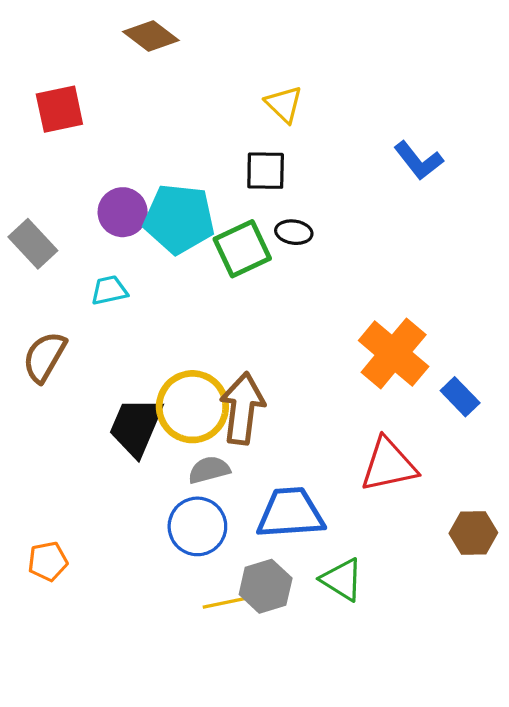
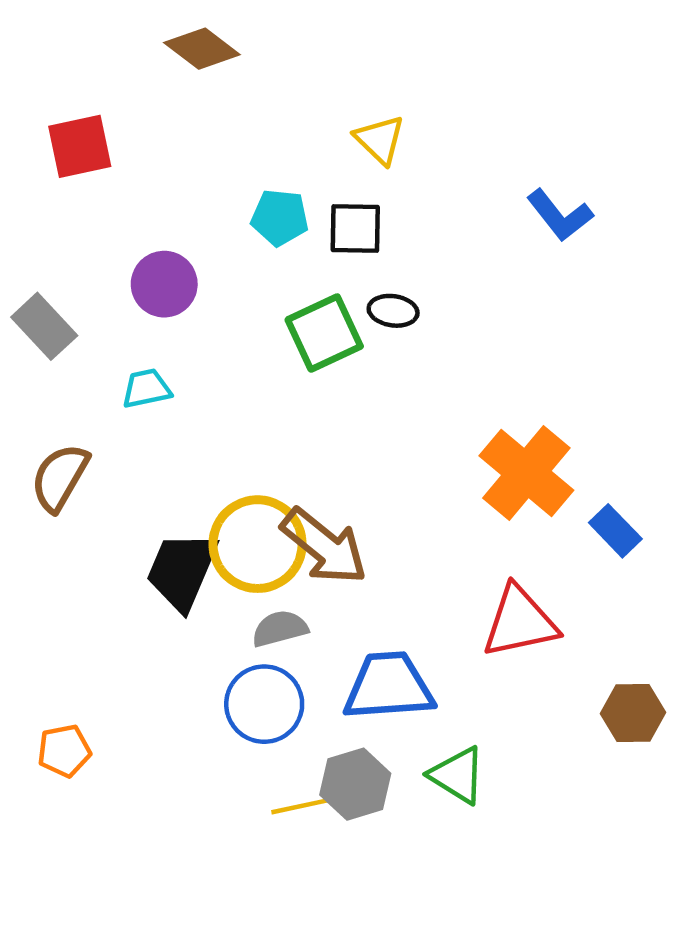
cyan pentagon: (179, 219) -> (280, 217), moved, size x0.6
brown arrow: (242, 408) -> (324, 546), turned 122

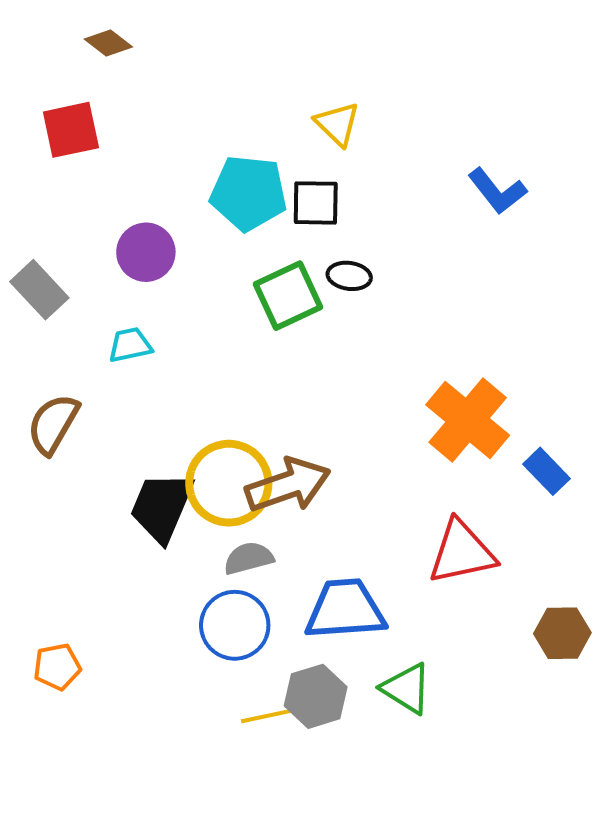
brown diamond: (202, 49) -> (108, 43), moved, size x0.7
cyan pentagon: (280, 217) -> (249, 193), size x1.5
brown arrow: (324, 546) -> (288, 485), turned -58

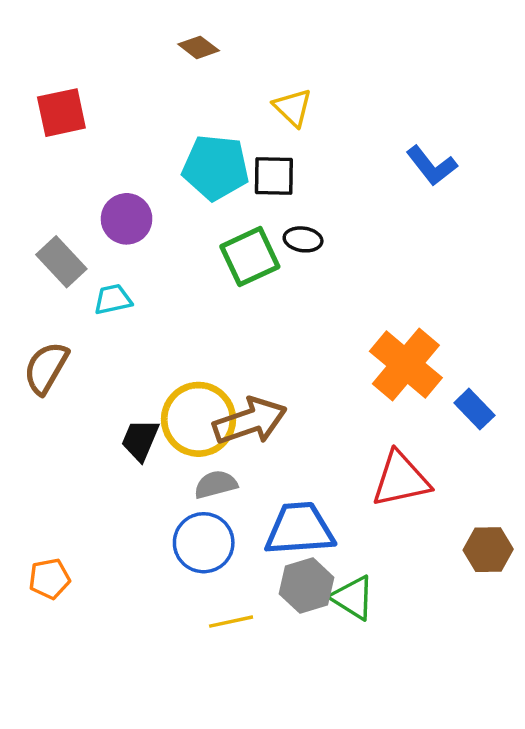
brown diamond: (108, 43) -> (199, 47), moved
gray rectangle: (39, 290) -> (61, 262), moved
black trapezoid: (162, 507) -> (140, 440), size x0.7
gray hexagon: (316, 696) -> (306, 586), moved

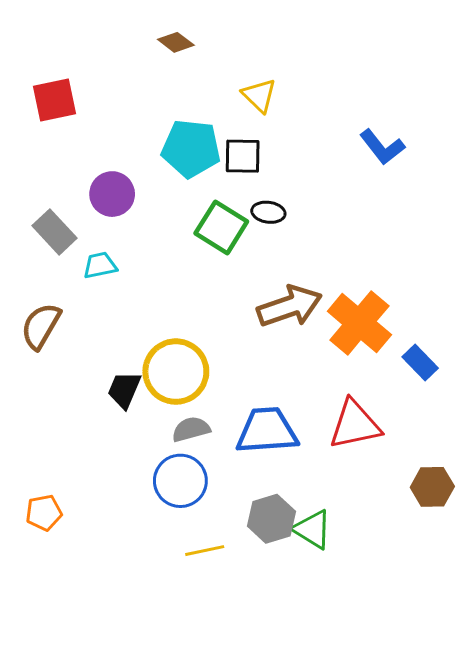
green square: (250, 257) -> (221, 227), turned -33
brown arrow: (250, 421) -> (290, 306), moved
blue trapezoid: (300, 529) -> (267, 431), moved

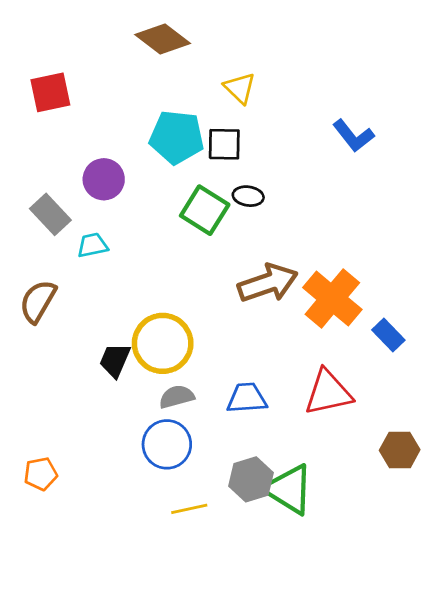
brown diamond: (176, 42) -> (163, 39), size x1.6
blue trapezoid: (267, 431) -> (247, 398), size x0.7
green triangle: (312, 529) -> (289, 489), size x1.4

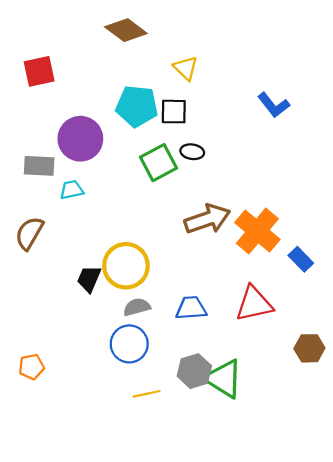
purple circle: (104, 179) -> (80, 139), size x1.4
green square: (205, 210) -> (159, 163), turned 30
gray rectangle: (50, 214) -> (39, 166), turned -44

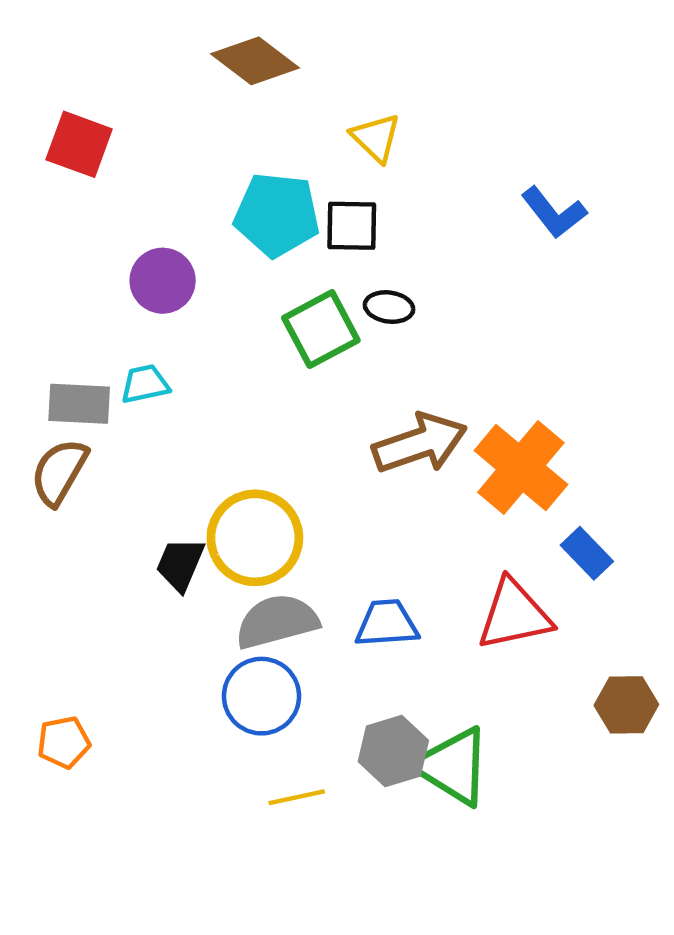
red square: (39, 71) -> (79, 144), turned 32
purple circle: (80, 139) -> (163, 281), size x0.7
gray rectangle: (39, 166) -> (79, 404), moved
blue rectangle: (301, 259) -> (587, 553), moved
gray semicircle: (137, 307) -> (277, 621), size x1.5

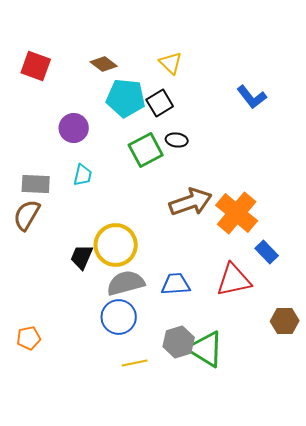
brown diamond: (255, 61) -> (104, 64), moved, size x0.7
black square: (352, 226) -> (160, 103), turned -32
cyan trapezoid: (145, 384) -> (83, 175), moved, turned 115

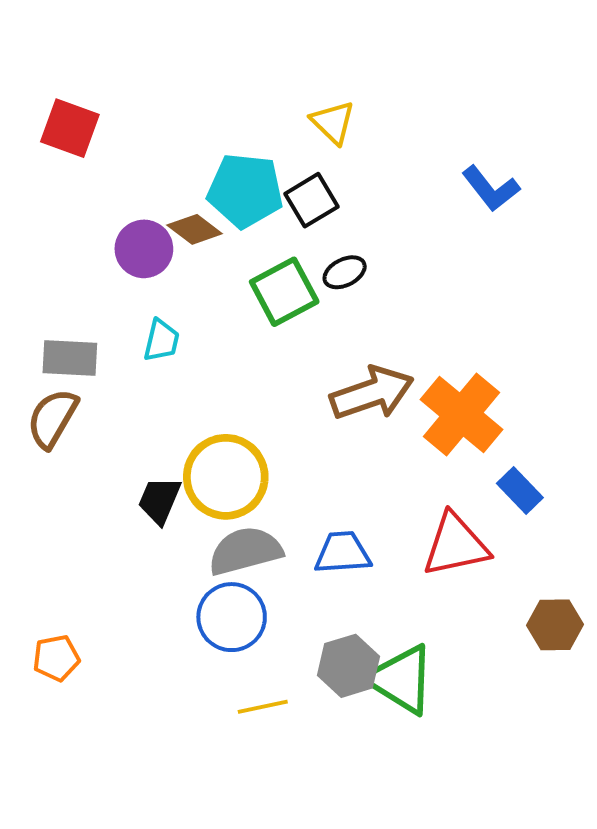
brown diamond: (104, 64) -> (195, 229), moved
black ellipse: (177, 140) -> (345, 272), turned -35

